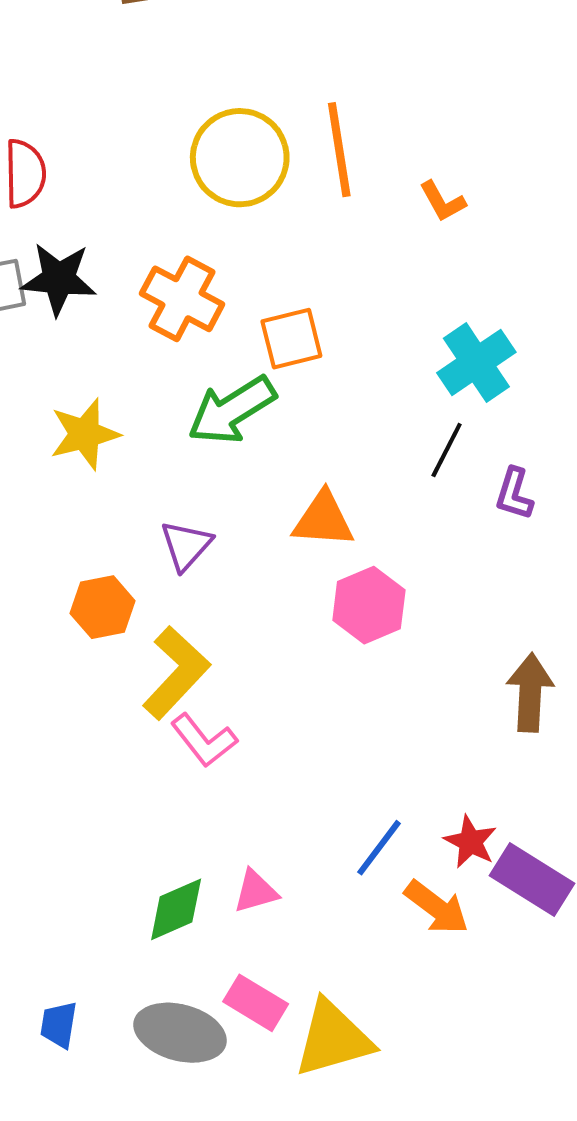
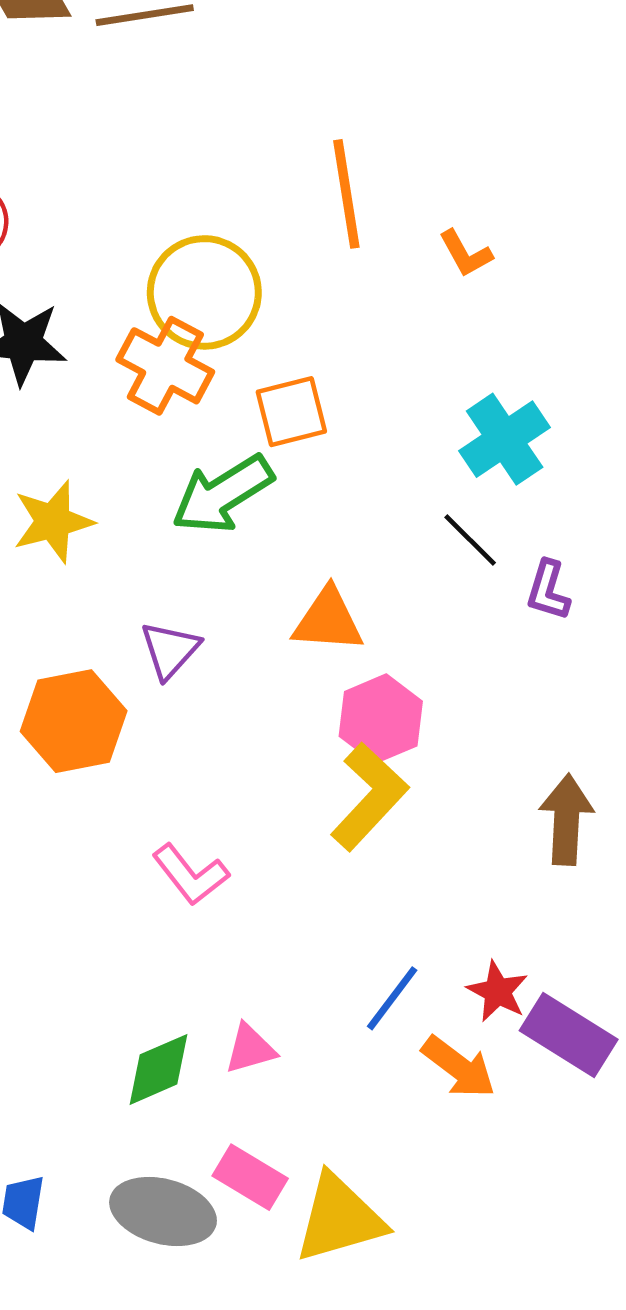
yellow circle: (240, 158) -> (204, 292), moved
black line: (447, 450) -> (470, 540), turned -72
orange hexagon: (103, 607) -> (74, 721), size x1.4
yellow L-shape: (176, 673) -> (369, 797), moved

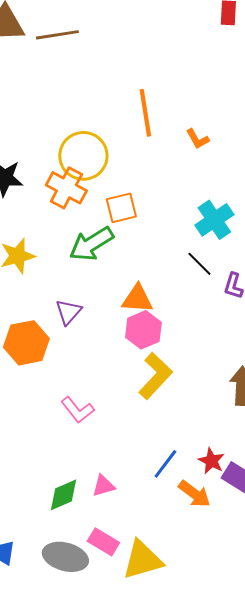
pink hexagon: (381, 719) -> (143, 330), moved

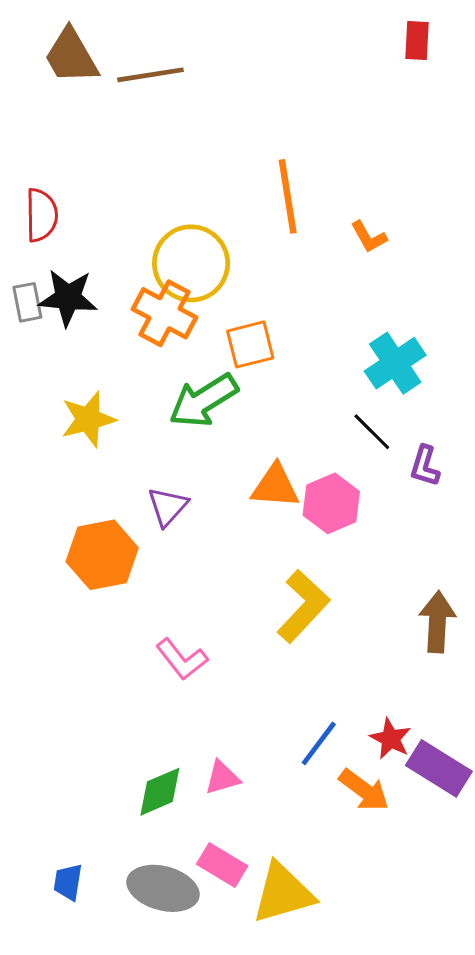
pink hexagon: (143, 330) -> (331, 503), moved

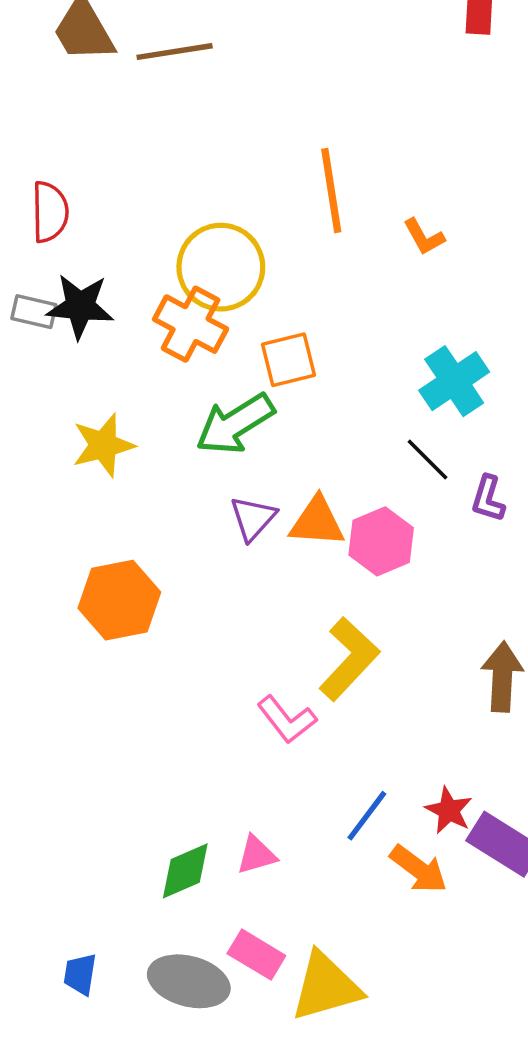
gray rectangle: (27, 302) -> (34, 312), turned -66
purple triangle: (168, 507) -> (253, 518), moved
pink L-shape: (182, 659) -> (287, 719), moved

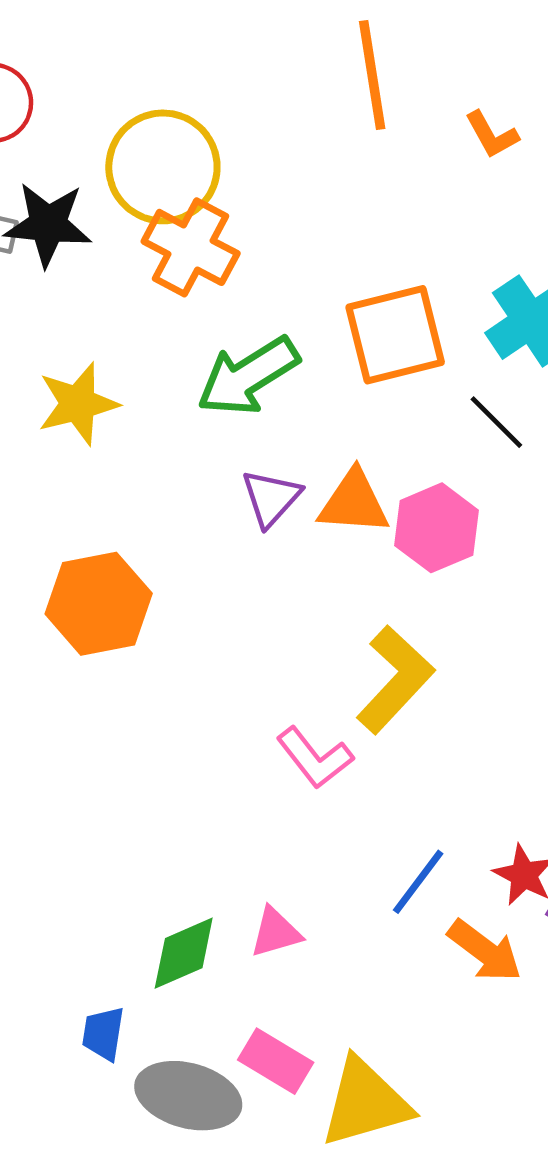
yellow circle: (221, 267) -> (163, 167), moved
orange square: (289, 360) -> (395, 335), moved, size x1.4
blue trapezoid: (80, 974) -> (103, 1034), moved

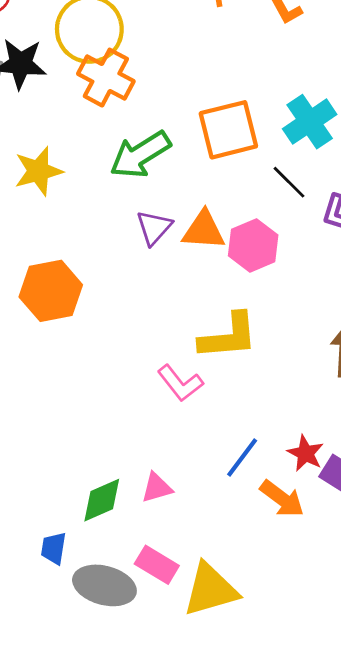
yellow L-shape: (395, 680) -> (228, 336), turned 42

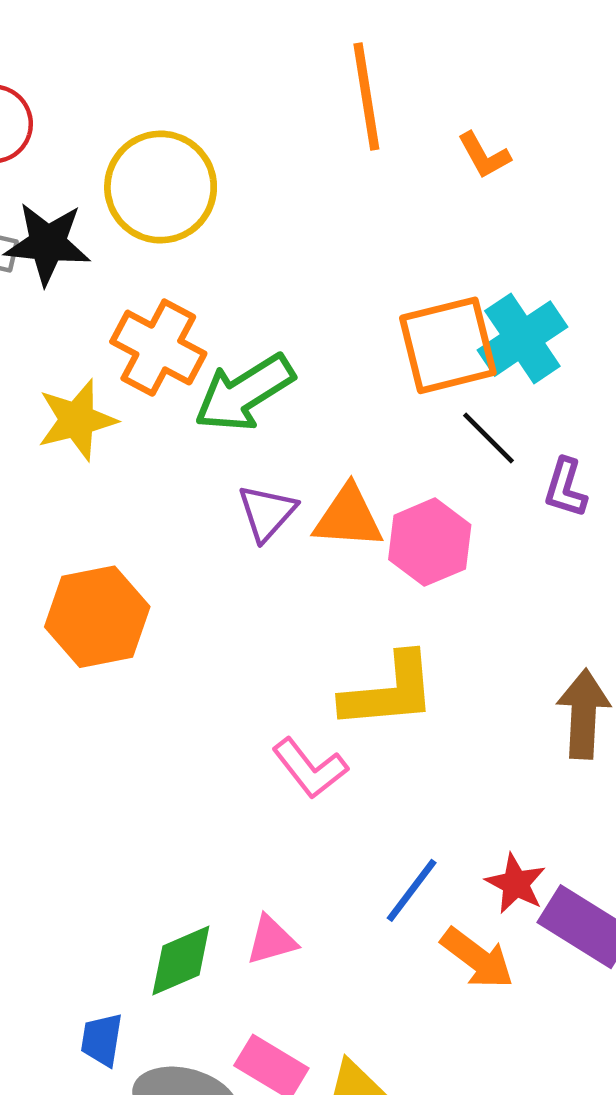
orange cross: (106, 78) -> (158, 348), moved
orange square: (228, 130) -> (448, 345), moved

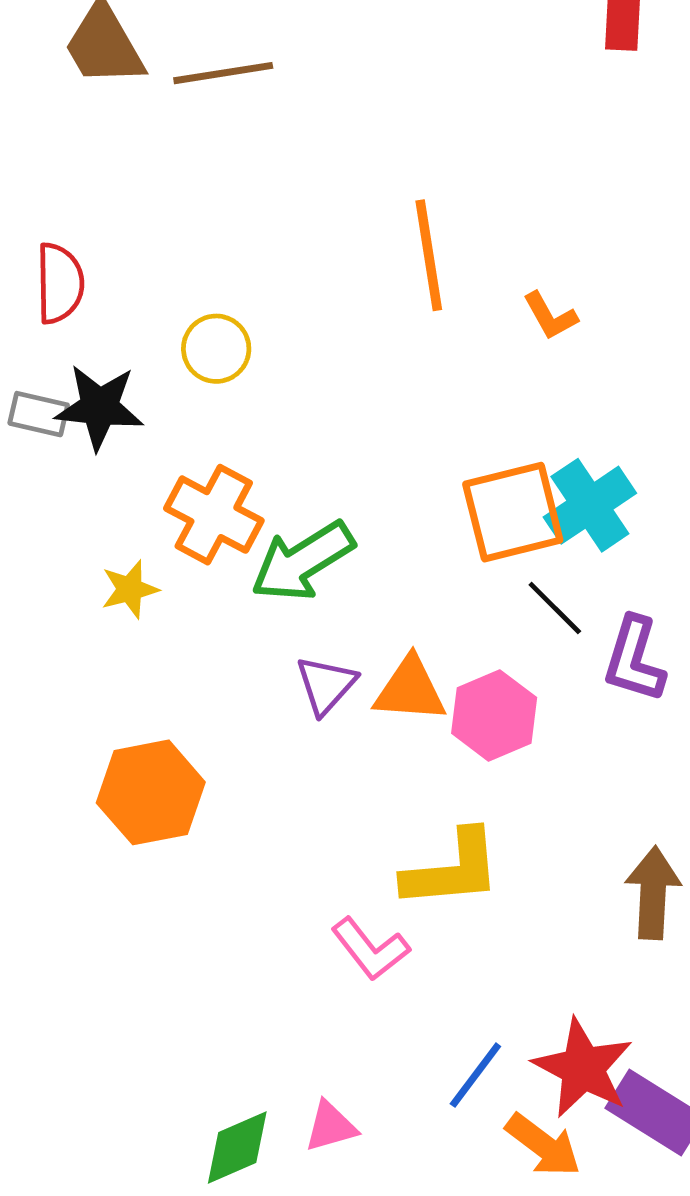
yellow circle: (161, 187) -> (216, 349), size x0.6
yellow star: (77, 420) -> (130, 589), size x0.7
purple L-shape: (565, 488) -> (634, 659), size x1.4
red star: (516, 884) -> (583, 1068), size x1.6

